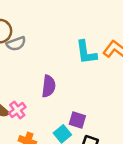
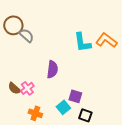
gray semicircle: (16, 44) -> (26, 35), turned -119

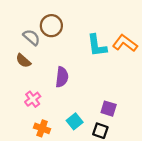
brown circle: (13, 25) -> (51, 26), moved
brown semicircle: (14, 88) -> (23, 61), moved
purple square: (75, 96) -> (109, 109), moved

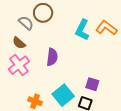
cyan L-shape: (97, 46) -> (82, 30), turned 35
pink cross: (33, 99) -> (19, 65), moved, size x1.5
cyan square: (75, 121) -> (63, 95), size x1.5

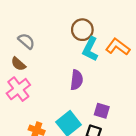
brown circle: (43, 13) -> (82, 30), moved
purple semicircle: (52, 57) -> (77, 80), moved

